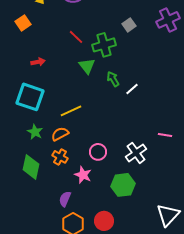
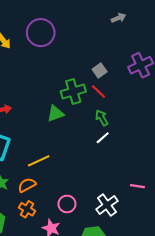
red line: (76, 37) -> (99, 91), moved
green triangle: (87, 66) -> (55, 114), turned 48
green arrow: (113, 79) -> (102, 118), moved

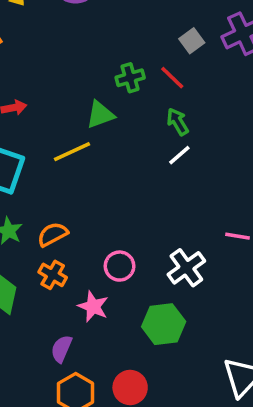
gray square: (100, 70) -> (192, 41), moved
green cross: (73, 91) -> (130, 78), size x0.7
yellow line: (39, 161) -> (72, 152), moved

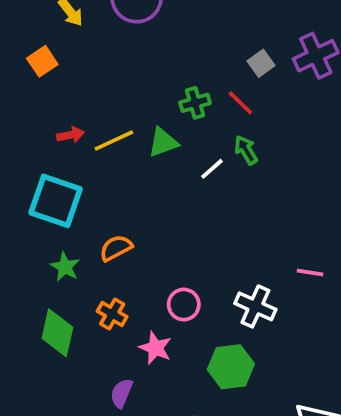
yellow line: (72, 152) -> (114, 141), moved
white line: (179, 155) -> (212, 169), moved
orange semicircle: (53, 234) -> (116, 248), moved
white cross: (186, 268) -> (255, 306), turned -30

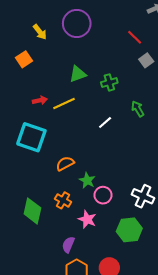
red line: (240, 103) -> (135, 37), moved
green triangle: (163, 142) -> (78, 74), moved
white line: (212, 169) -> (105, 122), moved
green star: (65, 267) -> (87, 180), moved

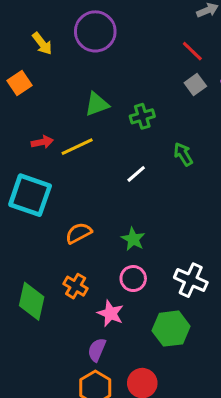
red line: (135, 37) -> (192, 51), moved
green star: (87, 180) -> (133, 239), moved
purple semicircle: (68, 245) -> (97, 350), moved

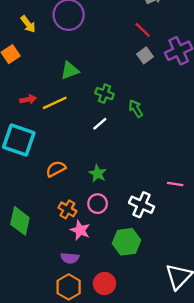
green cross: (142, 116) -> (104, 94), moved, turned 36
orange cross: (76, 286) -> (67, 209), moved
purple semicircle: (97, 350) -> (70, 258), turned -108

